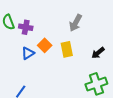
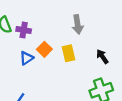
gray arrow: (76, 23) -> (78, 24), turned -36
black arrow: (98, 53) -> (102, 57), turned 96

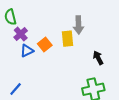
purple cross: (24, 30) -> (21, 34), moved, turned 32
yellow rectangle: (69, 53) -> (67, 39), moved

